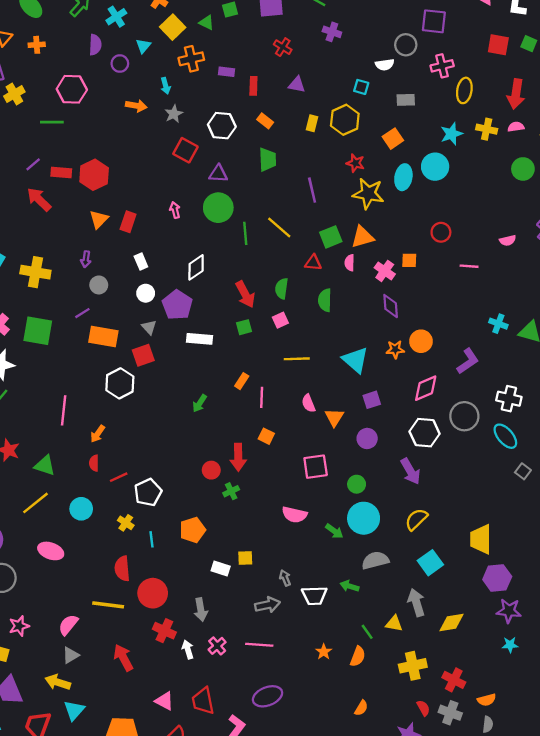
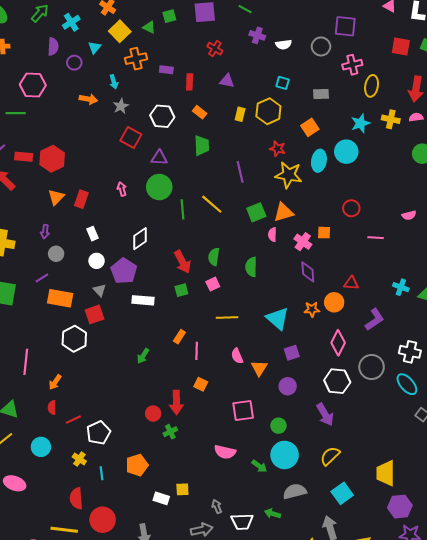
white semicircle: (385, 65) -> (284, 44), moved
red triangle: (313, 263) -> (351, 283), moved
pink diamond: (426, 388) -> (338, 343), turned -40

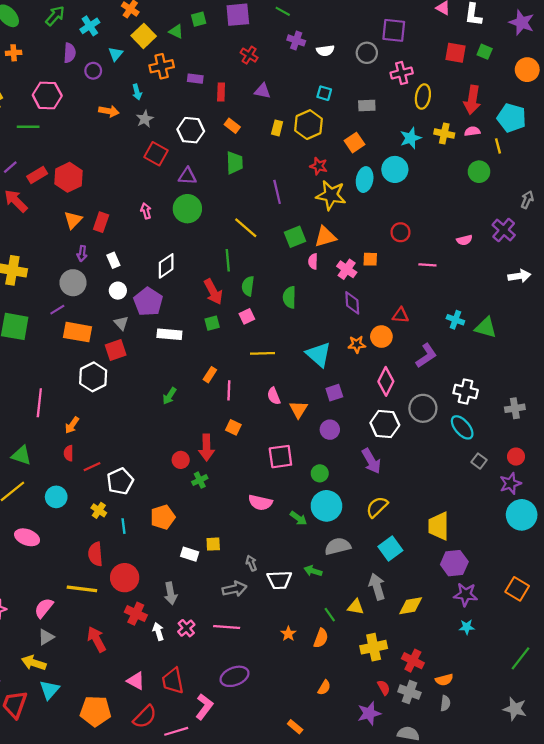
red rectangle: (24, 157) -> (37, 175), turned -36
green line: (182, 209) -> (228, 260), moved
purple arrow: (45, 232) -> (82, 254), moved
gray circle: (56, 254) -> (73, 283), size x1.5

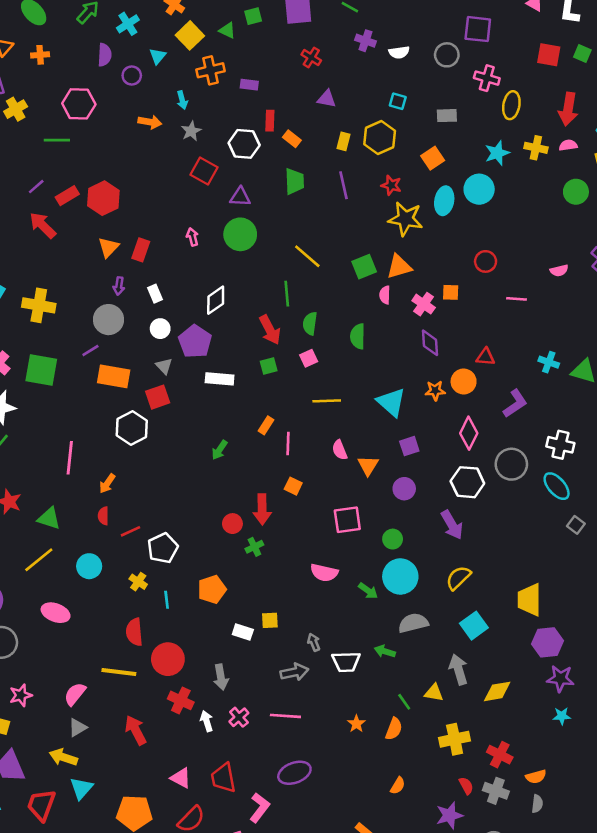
pink cross: (402, 73) -> (487, 78), turned 30
red rectangle: (221, 92) -> (270, 121), moved
purple line: (277, 192) -> (343, 185), moved

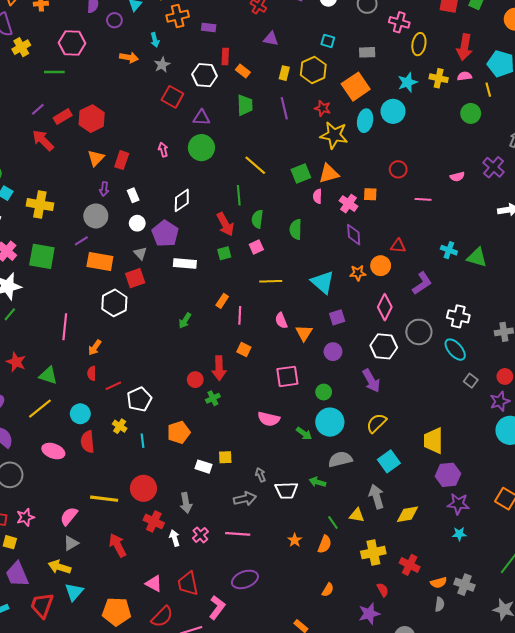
orange square: (433, 158) -> (356, 87), size x1.5
red semicircle: (134, 632) -> (88, 442), moved
gray cross: (496, 791) -> (464, 585), moved

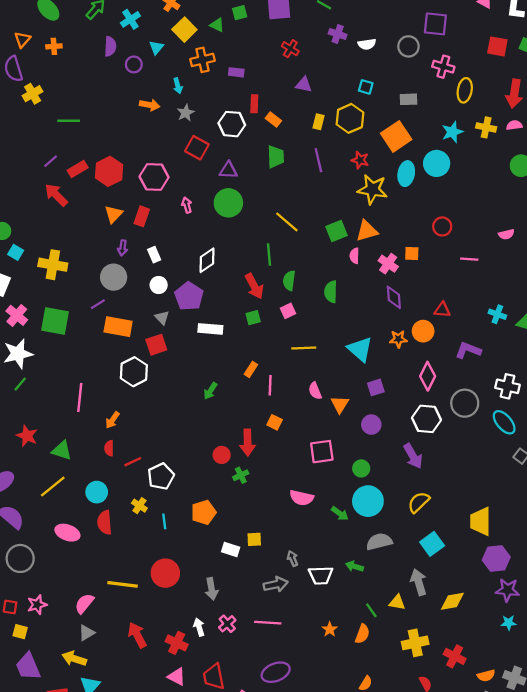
pink hexagon: (72, 43) -> (154, 177), moved
purple L-shape: (422, 283) -> (468, 350), turned -125
red cross: (154, 521) -> (177, 643), moved

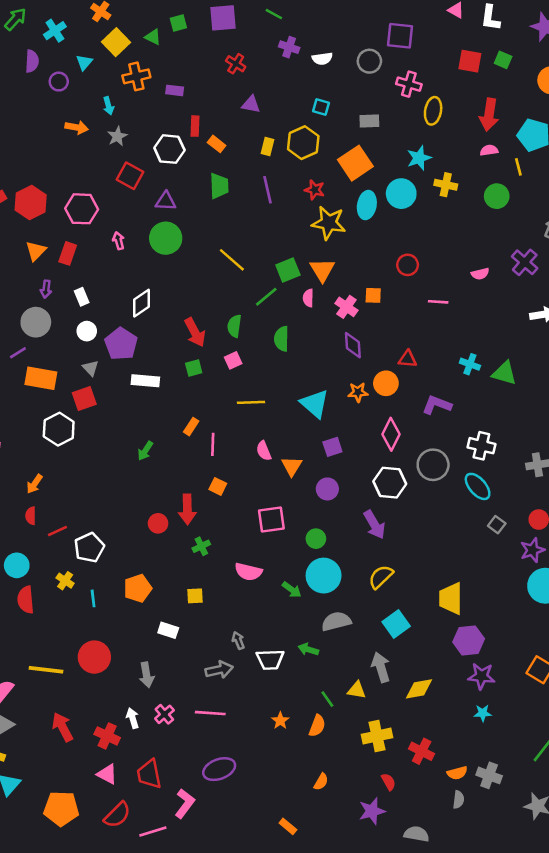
yellow cross: (486, 127) -> (446, 185), moved
orange triangle: (367, 231) -> (322, 270), turned -45
green line: (269, 255) -> (266, 297), moved, turned 55
green cross: (241, 475) -> (201, 546), moved
yellow square: (254, 539) -> (195, 596), moved

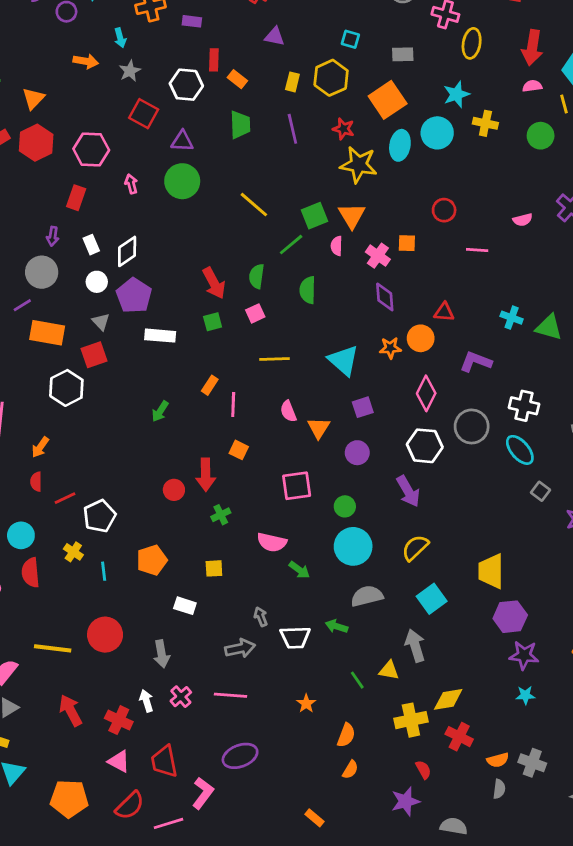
orange triangle: (36, 251) -> (33, 98), moved
white diamond: (141, 303) -> (127, 251), moved
green arrow: (292, 590) -> (299, 570), moved
yellow diamond: (419, 689) -> (448, 699), moved
orange semicircle: (317, 726) -> (346, 735), moved

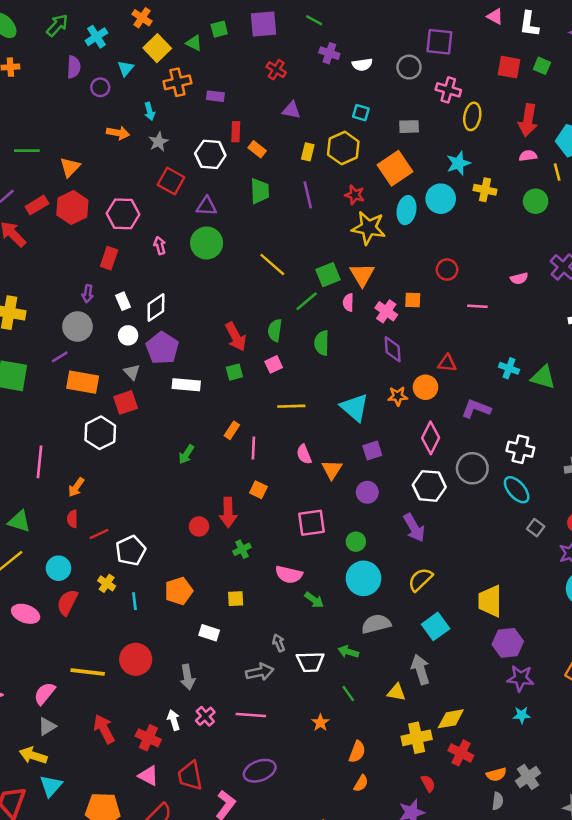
red semicircle: (31, 573) -> (67, 602), turned 32
green line: (357, 680) -> (348, 693), moved
gray cross: (532, 763) -> (528, 777), turned 35

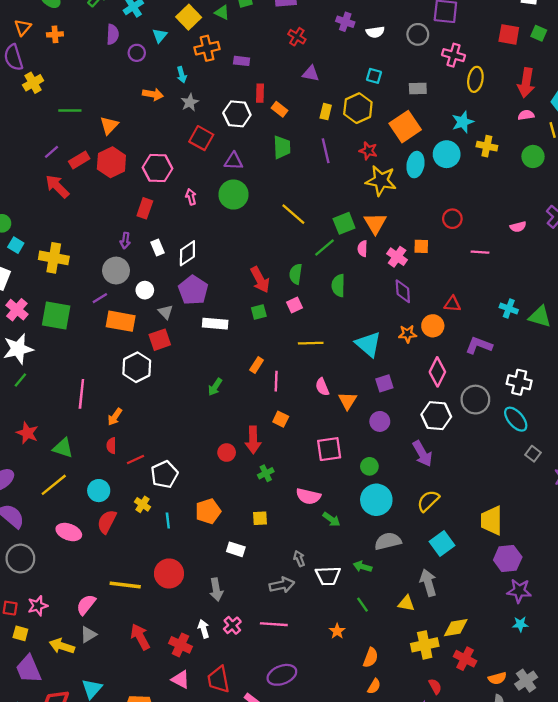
white circle: (128, 335) -> (145, 290), moved
yellow arrow: (33, 756) -> (62, 646), moved

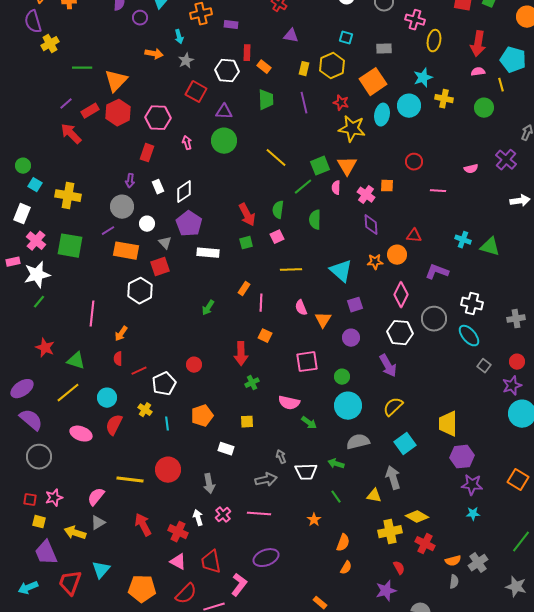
orange triangle: (109, 125) -> (116, 81), size x1.4
red circle: (227, 453) -> (194, 365), moved
yellow diamond: (456, 628) -> (417, 517), turned 40

